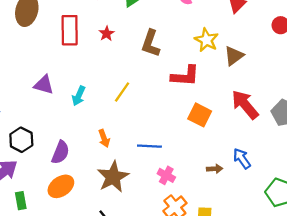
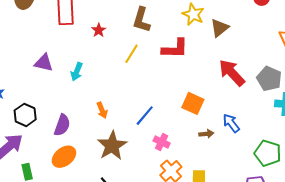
red star: (107, 34) -> (99, 30), moved
yellow line: (122, 92) -> (132, 54), moved
orange square: (200, 115) -> (193, 103), moved
blue line: (149, 146) -> (145, 116), turned -50

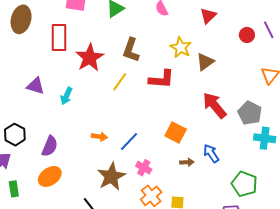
red star: (99, 30) -> (90, 58), size x2.0
orange arrow: (102, 110) -> (99, 137), moved, turned -63
brown star: (112, 146) -> (111, 176), moved

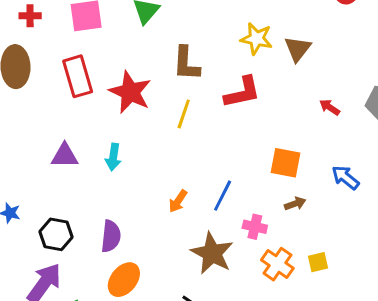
red arrow: (214, 105) -> (330, 107), size x0.5
orange arrow: (99, 137) -> (178, 201), turned 133
brown arrow: (187, 162) -> (295, 204), moved

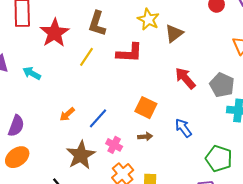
red arrow: (330, 107) -> (185, 78), size x1.6
cyan arrow: (113, 157) -> (32, 73), turned 96

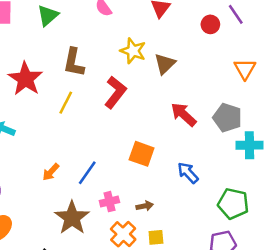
red L-shape: (129, 53) -> (115, 92), turned -48
brown arrow: (145, 137) -> (145, 206), moved
pink cross: (114, 145) -> (109, 202), turned -35

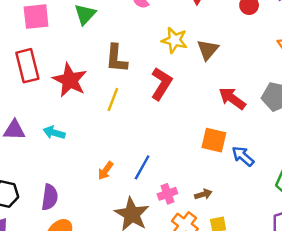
orange square: (142, 154) -> (214, 140), moved

